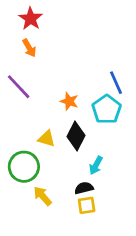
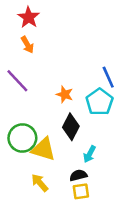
yellow triangle: (47, 139) -> (44, 149), moved, size x1.5
green circle: (24, 167) -> (22, 138), moved

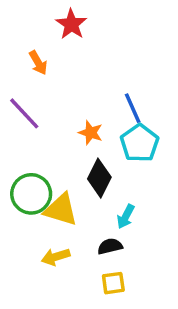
red star: (29, 17) -> (71, 24), moved
blue line: (108, 77) -> (133, 108), moved
yellow arrow: (40, 183) -> (56, 257), turned -66
yellow square: (81, 191) -> (113, 283), moved

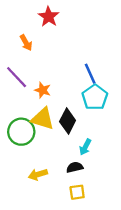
orange star: (91, 133) -> (43, 90), moved
yellow triangle: (61, 210) -> (43, 119), moved

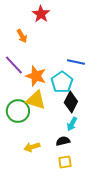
blue line: (90, 74) -> (76, 62), turned -54
orange star: (43, 90) -> (36, 76), size x1.5
cyan pentagon: (95, 97) -> (62, 82), moved
black diamond: (68, 121) -> (71, 102), moved

